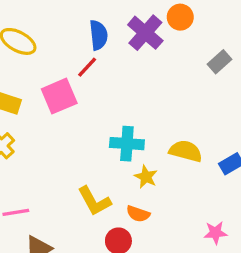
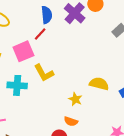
cyan cross: (127, 144) -> (17, 85), moved
yellow L-shape: (94, 201) -> (44, 73), moved

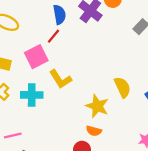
yellow semicircle: (99, 84) -> (122, 87), turned 54
yellow star: (75, 99) -> (97, 106), size x1.5

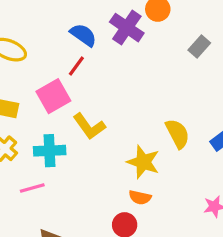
blue semicircle: (59, 15) -> (83, 35), turned -42
pink line: (13, 136) -> (32, 188), moved

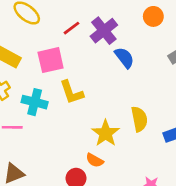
purple cross: (127, 28) -> (104, 31), moved
blue semicircle: (83, 35) -> (124, 58), moved
red line: (76, 66) -> (71, 28), moved

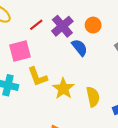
orange circle: (153, 16) -> (93, 25), moved
yellow star: (106, 133) -> (63, 89), moved

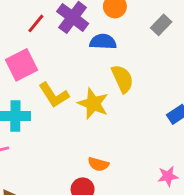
blue semicircle: (80, 47) -> (103, 42), turned -36
yellow semicircle: (93, 97) -> (122, 79), moved

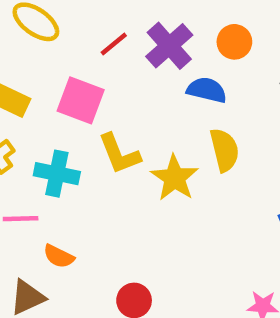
pink square: (21, 65) -> (81, 100), turned 36
orange semicircle: (98, 164) -> (59, 256), moved

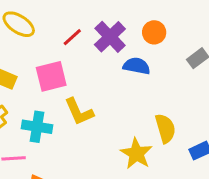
pink square: (81, 100) -> (51, 76), turned -32
yellow semicircle: (224, 150) -> (165, 128), moved
yellow star: (175, 178) -> (136, 154), moved

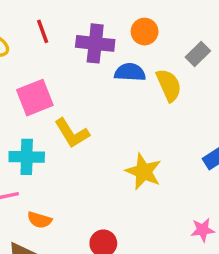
red line: (72, 37) -> (43, 31), moved, turned -60
purple cross: (110, 37) -> (95, 43), turned -32
yellow semicircle: (165, 128) -> (169, 85), moved

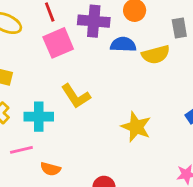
gray rectangle: (198, 54) -> (179, 28), turned -54
yellow semicircle: (169, 85) -> (156, 55), turned 100
pink square: (35, 98) -> (58, 43), moved

